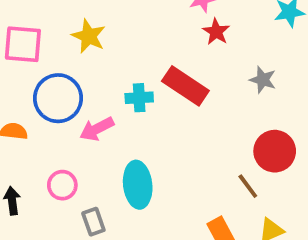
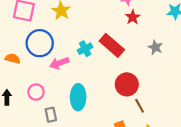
cyan cross: (139, 98) -> (85, 49), turned -32
red circle: (275, 151) -> (127, 84), moved

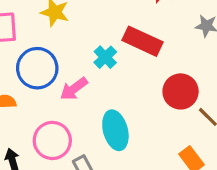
pink circle: (36, 92) -> (52, 140), size x1.5

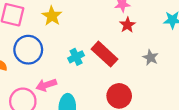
pink arrow: (74, 89) -> (46, 85), moved

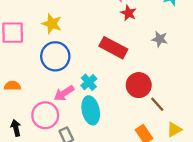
blue circle: (28, 50) -> (55, 56), moved
cyan cross: (76, 57) -> (89, 82), moved

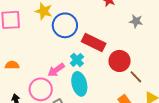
red rectangle: (113, 48) -> (94, 42), moved
blue circle: (55, 56) -> (65, 25), moved

